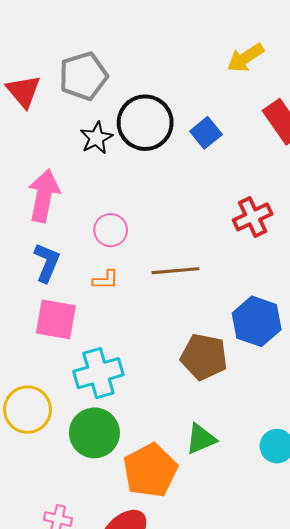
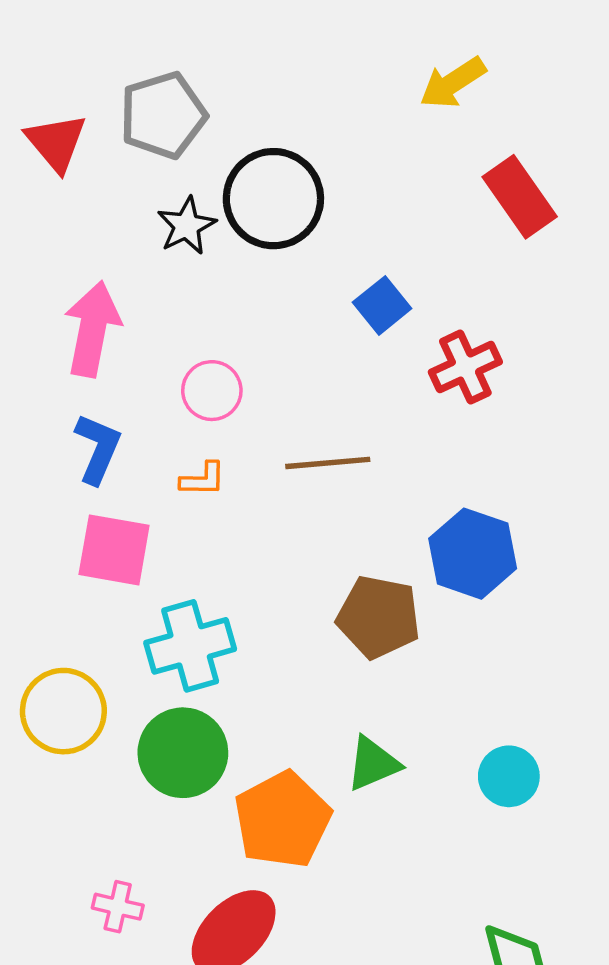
blue square: (206, 133) -> (382, 305), moved

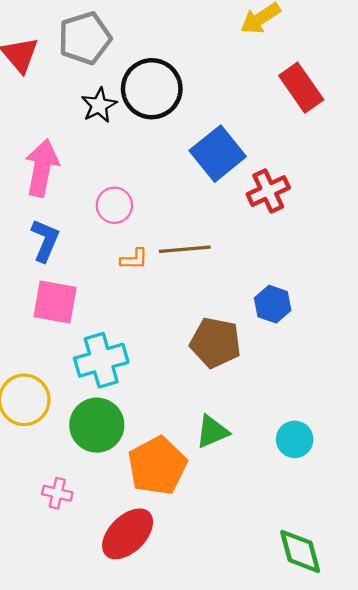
blue square: (382, 305) -> (218, 154), size x1.6
orange L-shape: (203, 479) -> (134, 259), moved
blue hexagon: (473, 554) -> (273, 304), size x0.7
pink cross: (118, 907) -> (57, 493), moved

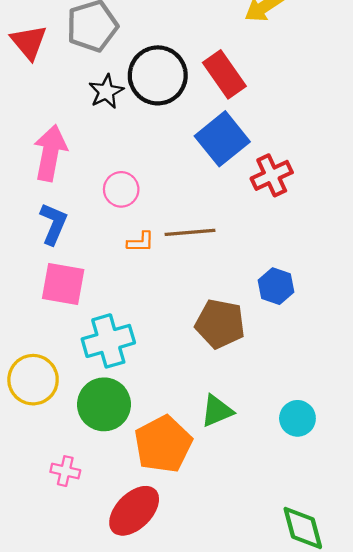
red rectangle: (301, 88) -> (224, 74), moved

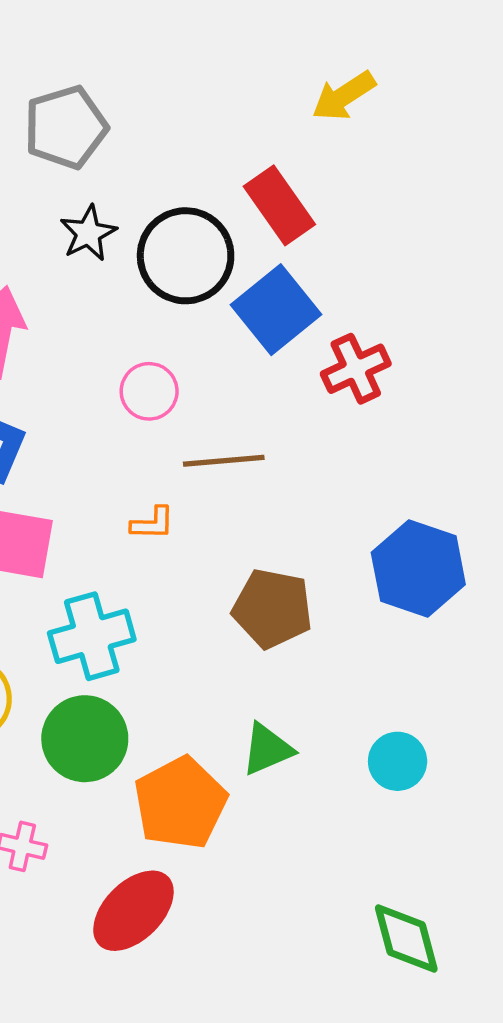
black circle: (158, 75) -> (186, 256), moved
pink circle: (121, 189) -> (149, 391), moved
orange L-shape: (141, 242) -> (153, 523), moved
blue hexagon: (276, 286) -> (418, 568), moved, size x1.6

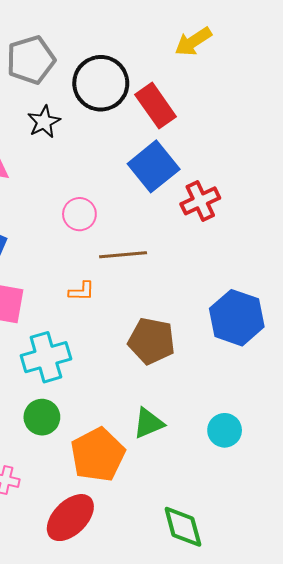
black circle: (186, 256) -> (101, 83), moved
green circle: (85, 739) -> (42, 417), size x0.7
green diamond: (406, 939) -> (183, 527), moved

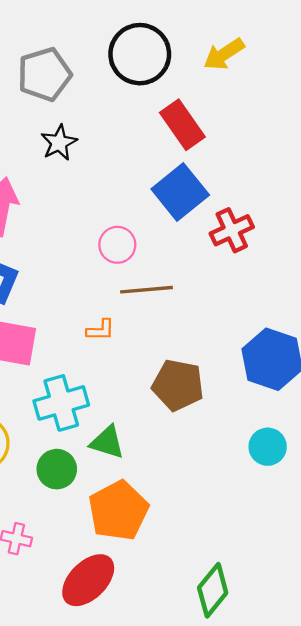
black circle: (101, 83) -> (140, 54), moved
pink circle: (79, 214) -> (117, 245), moved
green triangle: (148, 423) -> (107, 442), moved, turned 40
cyan circle: (225, 430) -> (268, 447), moved
green diamond: (183, 527) -> (213, 590), turned 54

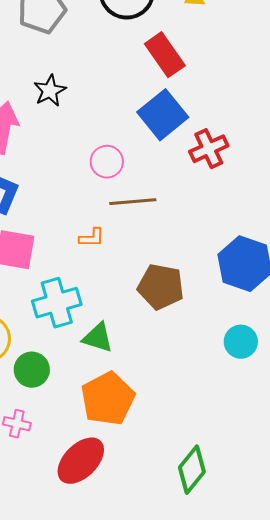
black star: (59, 143) -> (50, 91), moved
green circle: (57, 469) -> (32, 370), moved

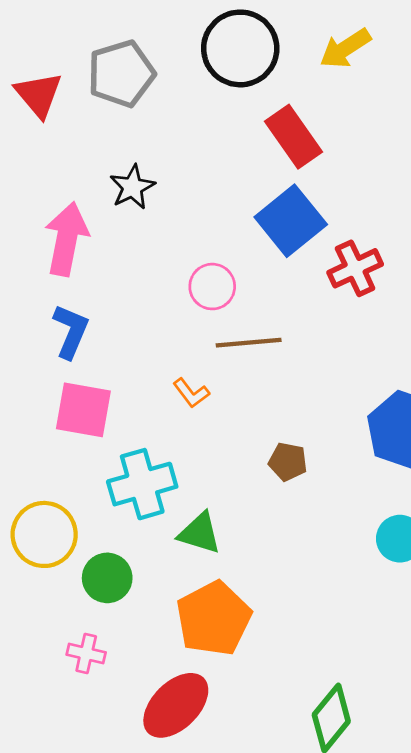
orange L-shape: (92, 238) -> (191, 393), turned 52
brown pentagon: (161, 287) -> (288, 462), size x0.6

